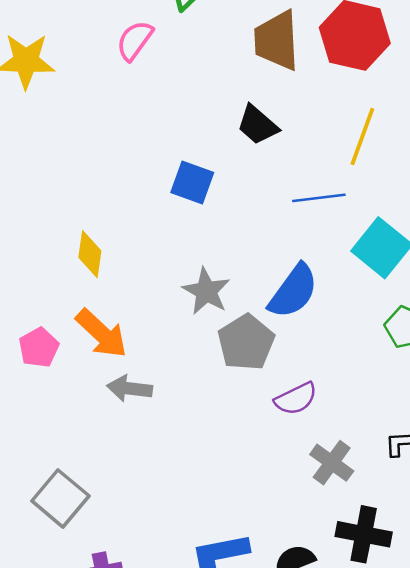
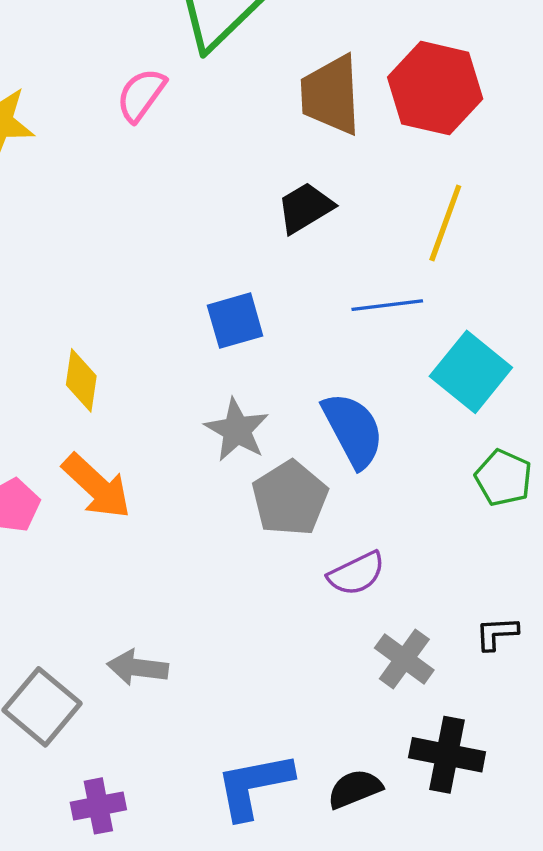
black trapezoid: (257, 125) -> (305, 208), turned 108
blue square: (192, 182) -> (235, 321), moved, turned -36
blue semicircle: (293, 291) -> (353, 430), turned -64
gray arrow: (130, 388) -> (138, 668), moved

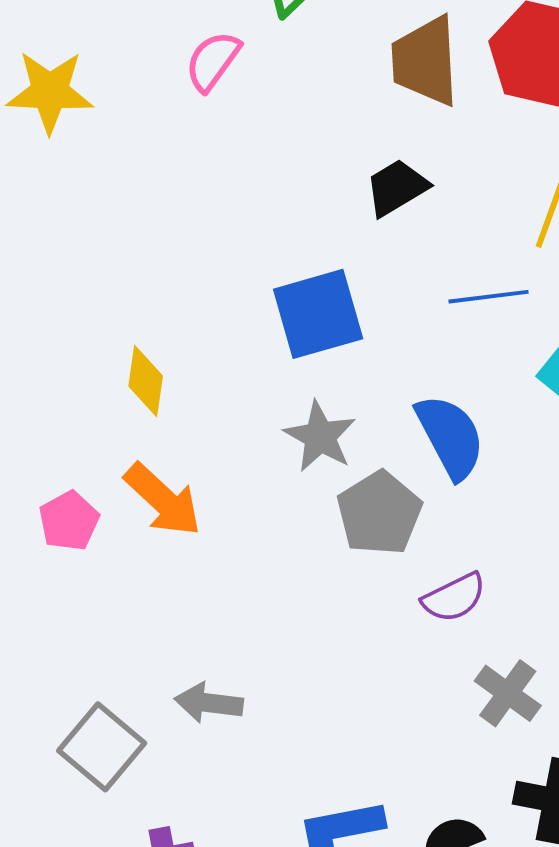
blue square: (235, 321) -> (318, 314), size x1.4

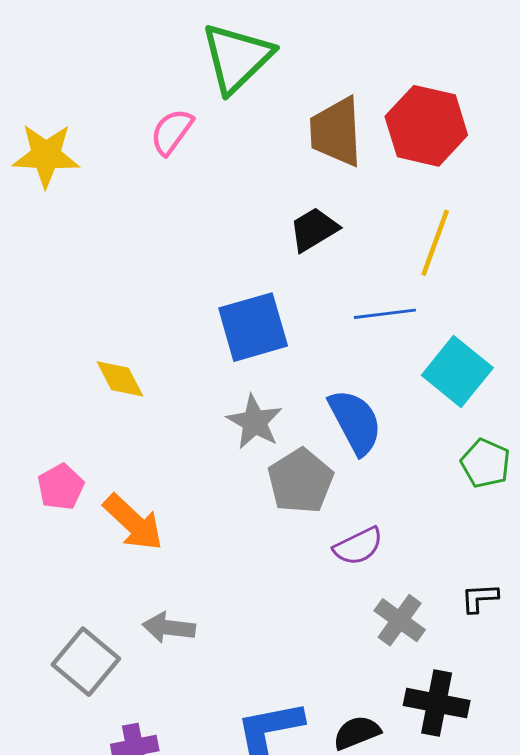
yellow diamond: (146, 381) -> (120, 379), turned -36
orange arrow: (163, 500) -> (133, 522), moved

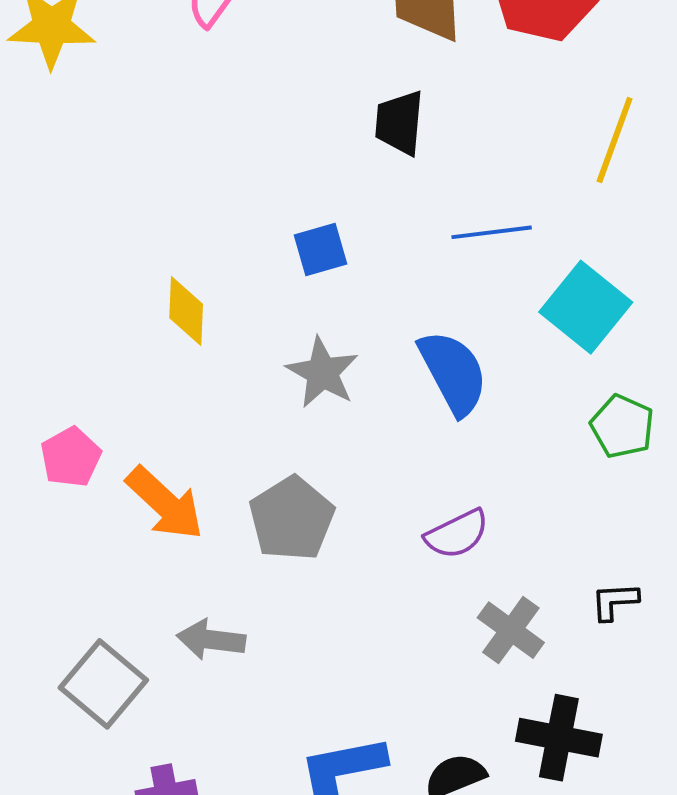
black trapezoid: (314, 229) -> (399, 123), turned -54
yellow line: (435, 243) -> (615, 140), moved
blue square: (253, 327) -> (321, 250), size x0.6
yellow diamond: (120, 379) -> (186, 311), moved, turned 30
gray pentagon: (300, 481) -> (292, 519), moved

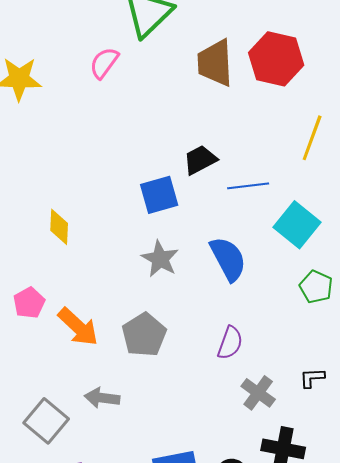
black trapezoid: (399, 123) -> (200, 160), moved, turned 57
blue square: (321, 250) -> (159, 195), size x1.4
yellow diamond: (186, 311) -> (59, 227), moved
purple semicircle: (457, 534) -> (230, 343), turned -44

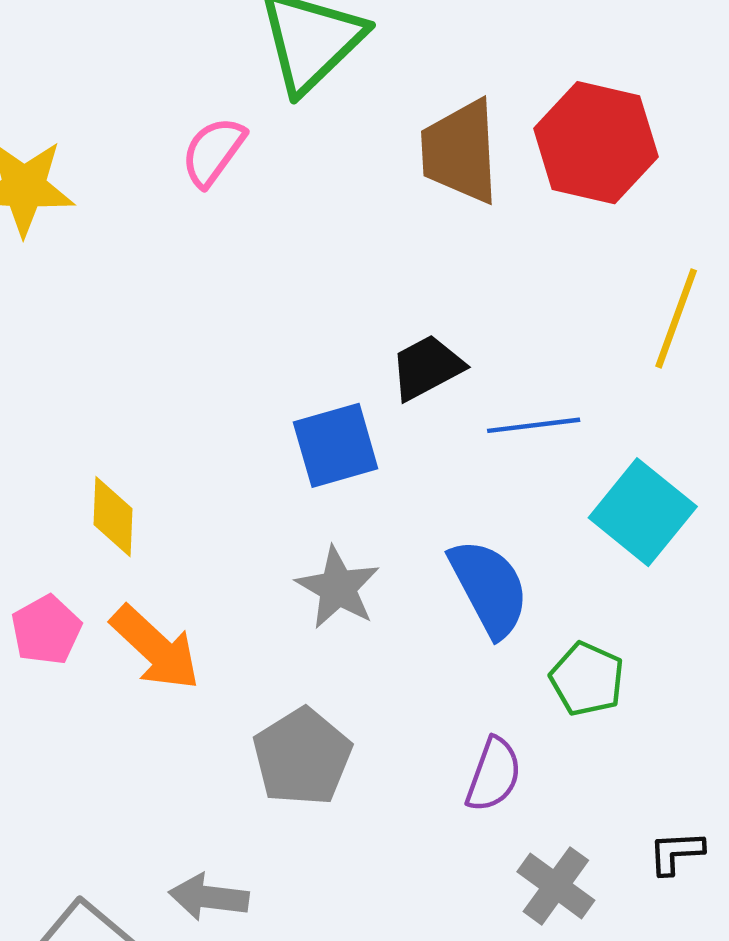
green pentagon: (316, 287) -> (587, 679), moved
pink pentagon: (29, 303) -> (46, 630), moved
orange arrow: (78, 327) -> (155, 648), moved

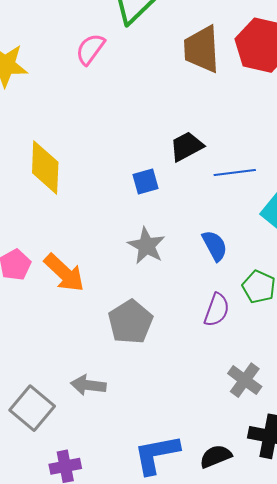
blue square: (336, 445) -> (145, 182), size x0.7
yellow diamond: (113, 517) -> (45, 167), moved, size x1.5
blue semicircle: (489, 588) -> (215, 246), size x0.7
purple semicircle: (494, 775) -> (217, 310), moved

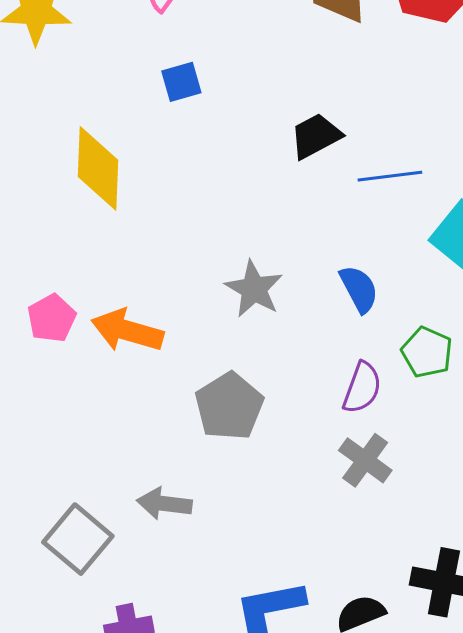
blue square: (145, 182) -> (181, 82), moved
orange arrow: (64, 273) -> (127, 331), turned 153
gray cross: (245, 380) -> (365, 460), moved

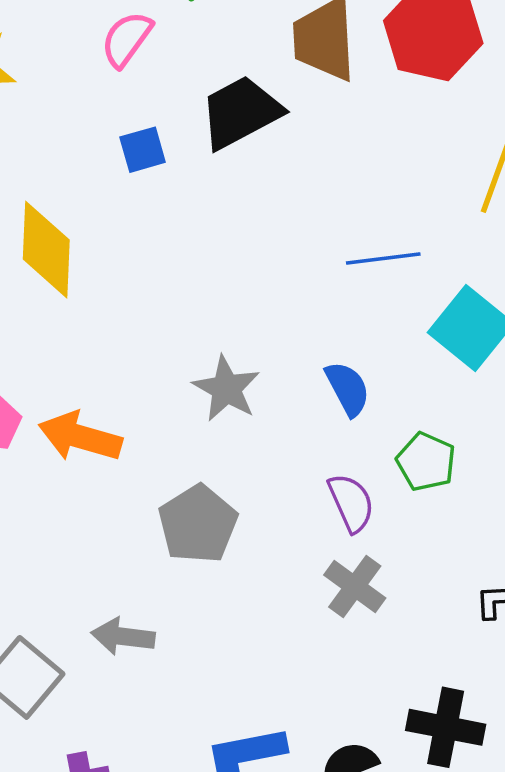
black trapezoid: (316, 136) -> (241, 112), moved, size x1.4
purple semicircle: (362, 388) -> (351, 503), turned -44

